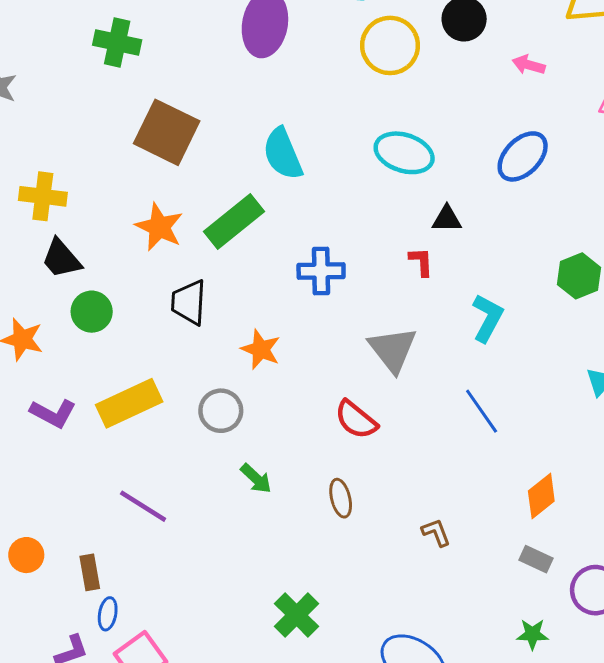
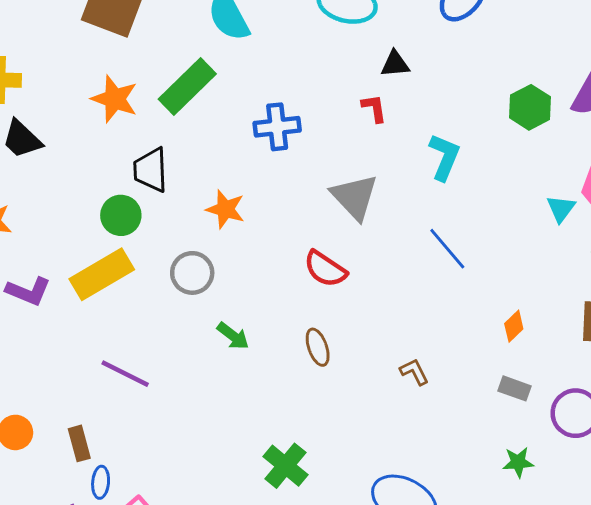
green circle: (92, 312) -> (121, 215), moved
orange diamond: (541, 496) -> (514, 326), size x0.7

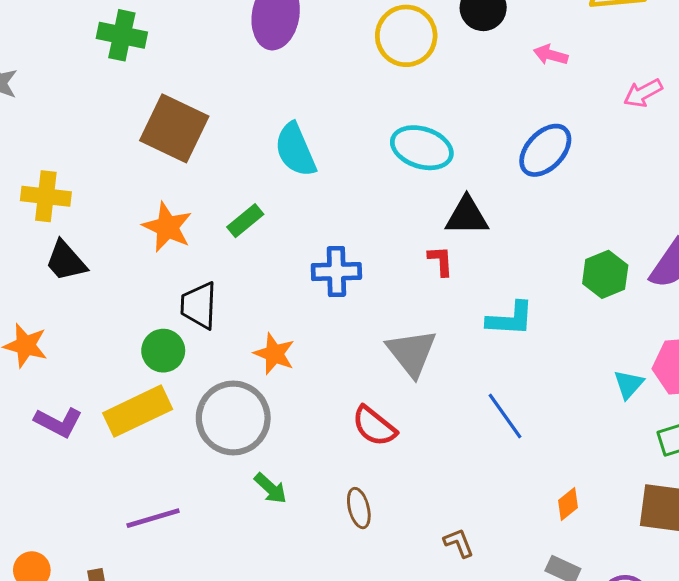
black triangle: (395, 64) -> (467, 216), size x1.4
green rectangle: (187, 86) -> (245, 221), size x0.6
cyan L-shape: (444, 157) -> (510, 319), turned 66
gray circle: (192, 273) -> (233, 418), size x1.6
purple line: (125, 374) -> (153, 518), turned -48

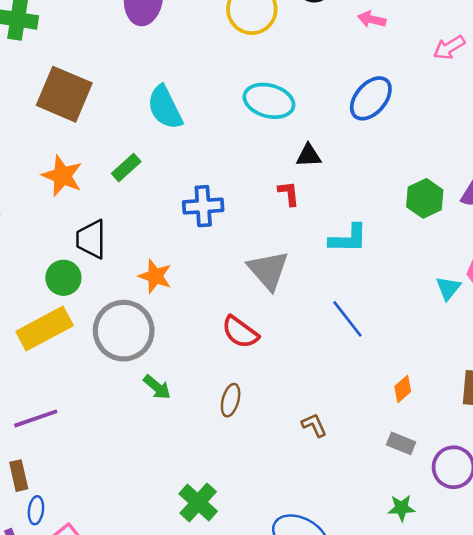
black triangle: (467, 216) -> (309, 155), size x0.7
brown ellipse: (359, 508) -> (231, 400), turned 32
purple line: (153, 518) -> (36, 418), moved

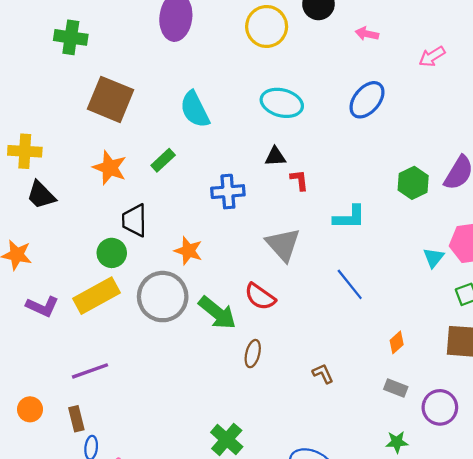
black triangle: (309, 155) -> (275, 157), moved
green arrow: (157, 387) -> (217, 313), moved, size x1.6

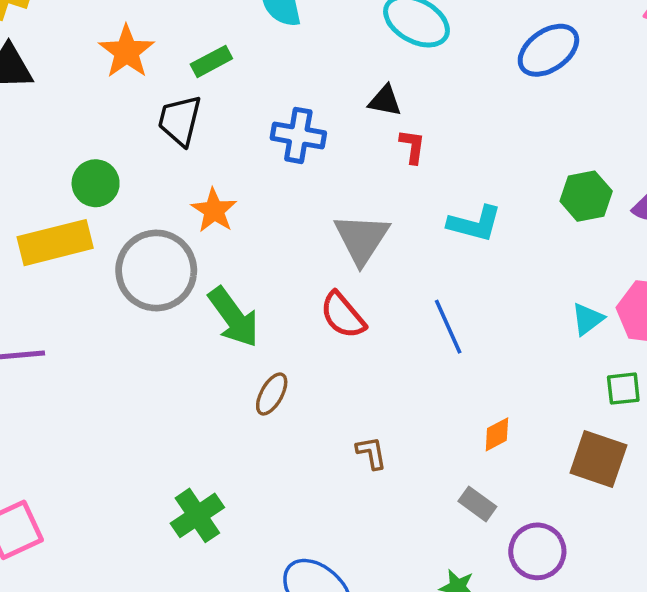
black trapezoid: (134, 220) -> (180, 120), moved
red semicircle: (260, 297) -> (343, 315), moved

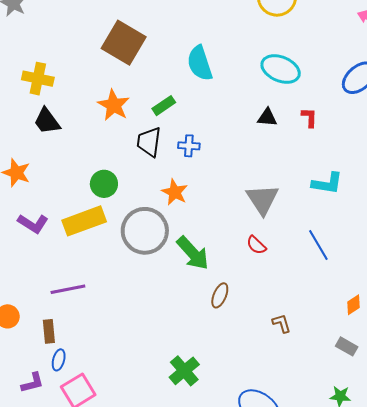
blue cross: (298, 135) -> (189, 146), moved, size x0.7
red L-shape: (412, 146) -> (309, 117), moved
red semicircle: (343, 315) -> (256, 245), size x0.7

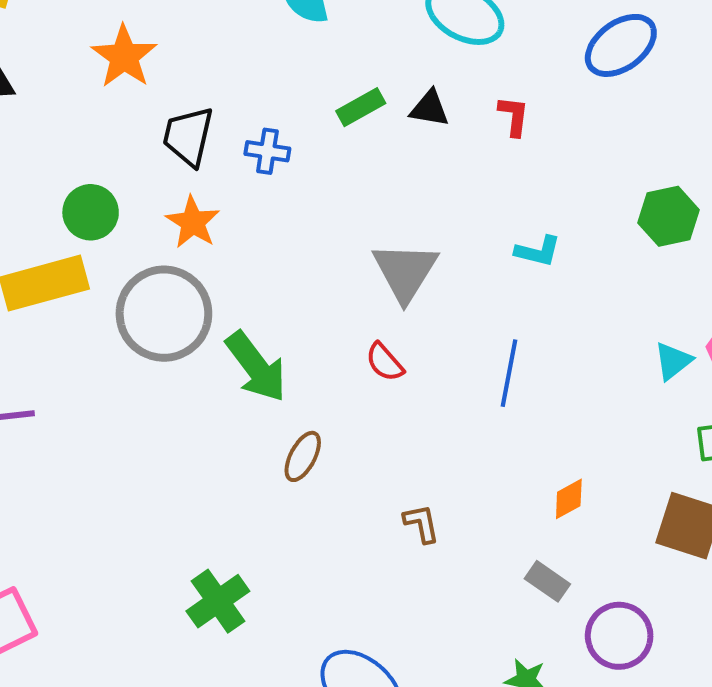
green rectangle: (164, 106) -> (361, 107), moved
cyan L-shape: (327, 183) -> (538, 251), size x0.7
orange star: (175, 192) -> (193, 222), moved
blue line: (318, 245) -> (509, 373), turned 36

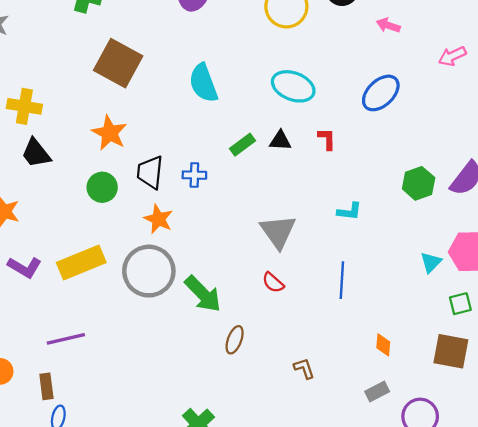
green circle: (91, 212) -> (102, 187), moved
orange diamond: (569, 499) -> (383, 345), turned -50
gray rectangle: (547, 581) -> (377, 391), turned -55

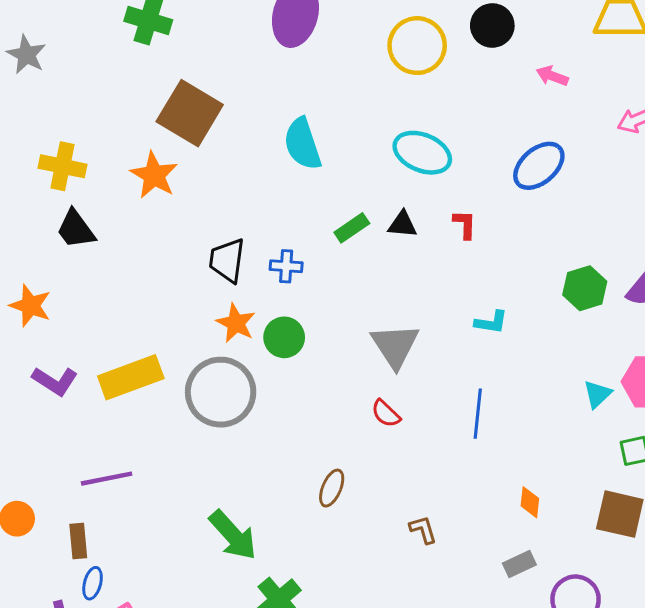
orange star: (109, 133) -> (154, 175), moved
green circle: (102, 187) -> (284, 337), moved
green arrow: (203, 294) -> (233, 535), moved

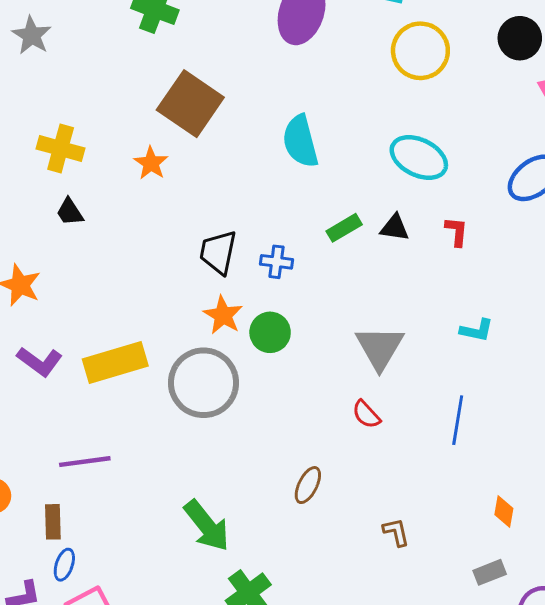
black circle: (492, 25) -> (520, 38), moved
orange star: (154, 175) -> (151, 163), size x0.7
black trapezoid: (76, 229) -> (70, 212), size x0.7

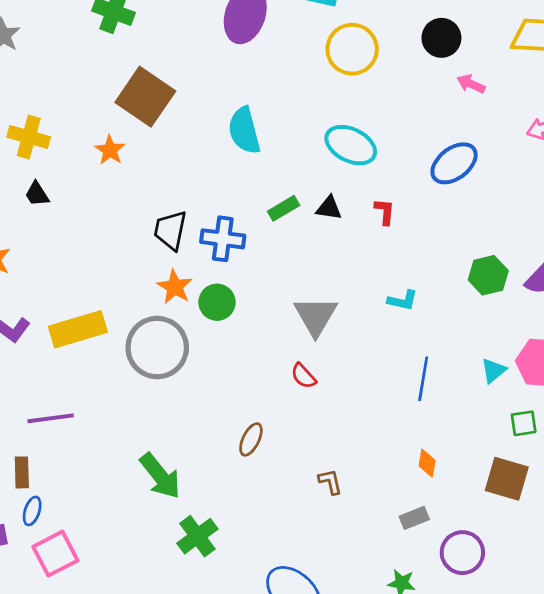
blue cross: (276, 262) -> (223, 239), size x1.5
blue line: (458, 420) -> (423, 379), moved

